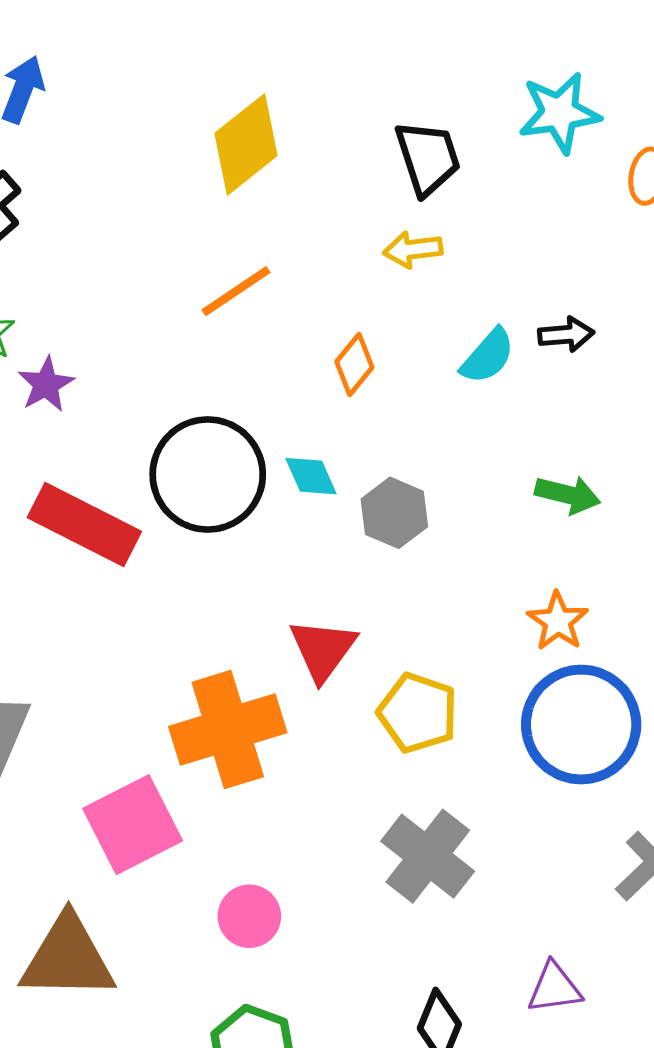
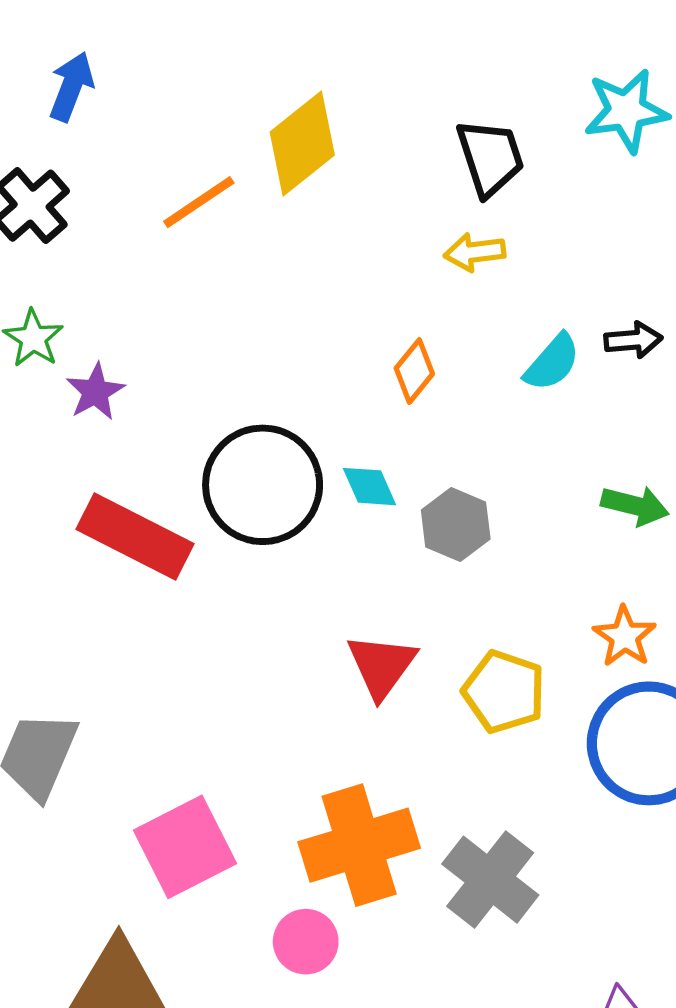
orange line: (236, 291) -> (199, 202), moved
yellow pentagon: (418, 713) -> (504, 692), moved
orange cross: (228, 730) -> (359, 845), moved

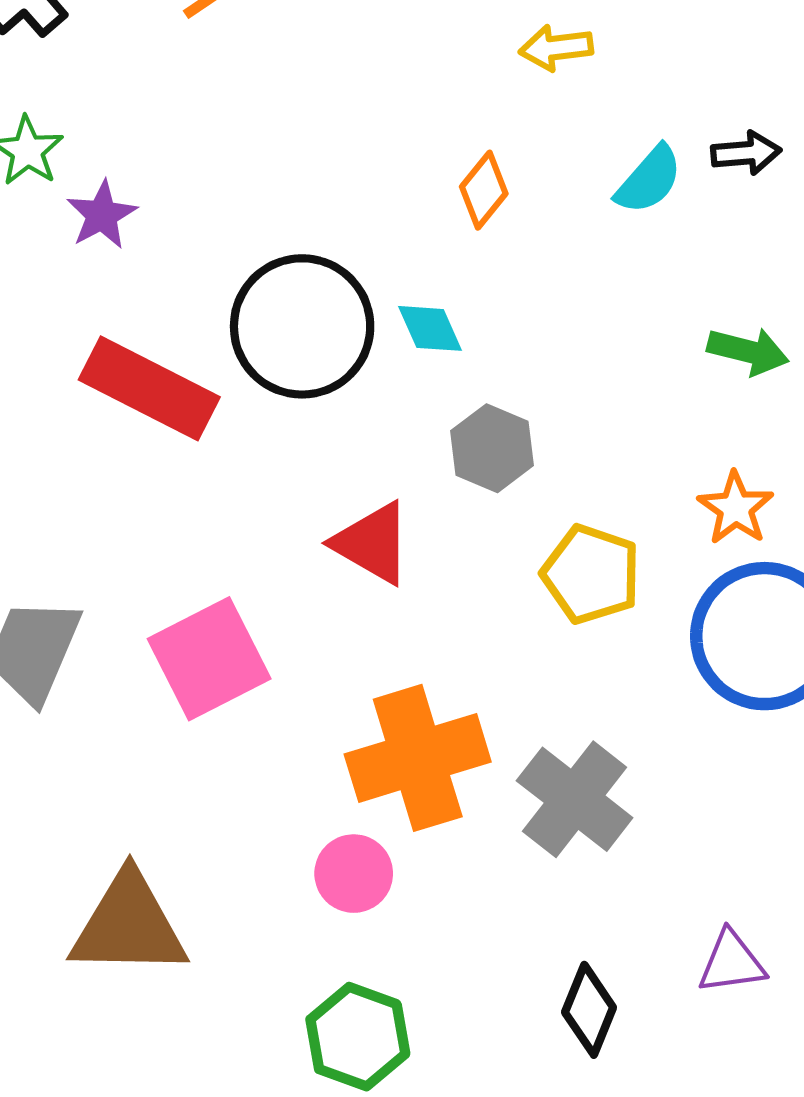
gray hexagon: (456, 524) -> (492, 448), moved
red triangle: (382, 666) -> (372, 543), moved, turned -36
pink square: (185, 847) -> (209, 659), moved

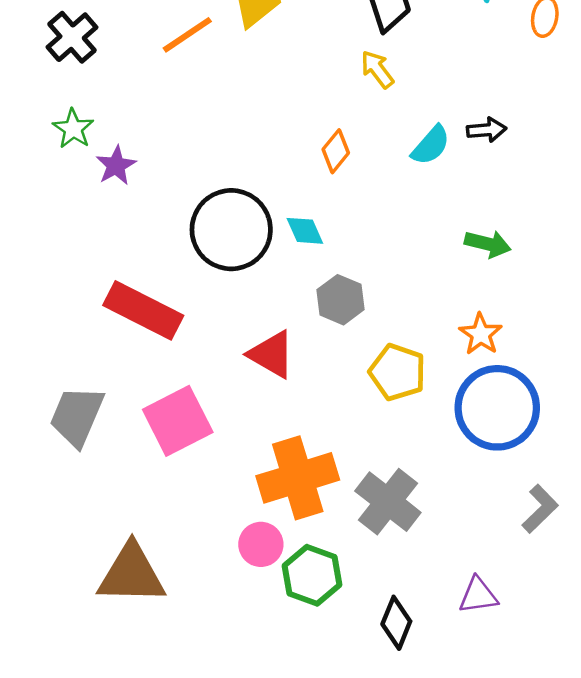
yellow arrow: (556, 48) -> (377, 69), turned 60
red rectangle: (149, 388) -> (143, 310), moved
green hexagon: (358, 1037) -> (312, 575), moved

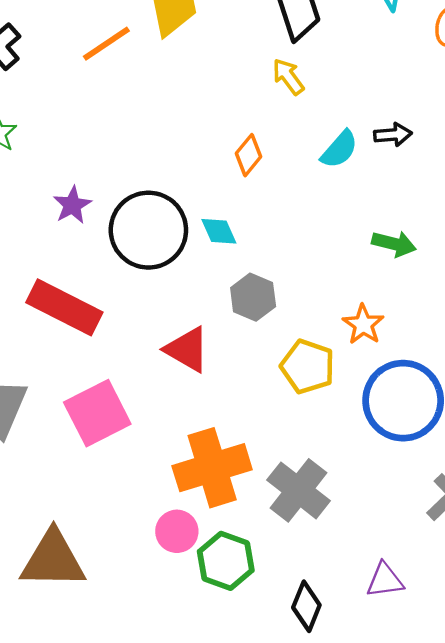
purple star: (116, 165) -> (72, 205), moved
orange star: (481, 334) -> (363, 324), moved

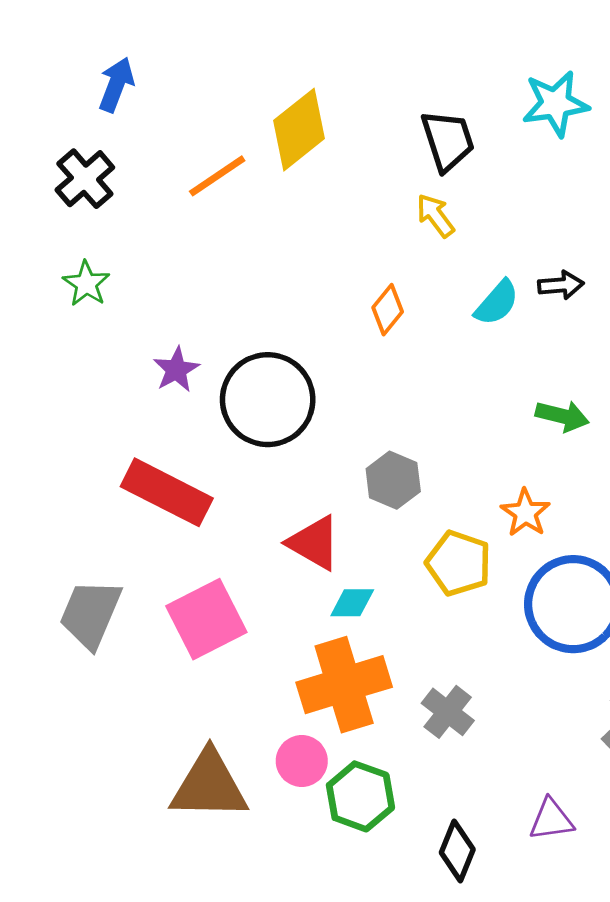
cyan diamond: (219, 231) -> (352, 603), moved, turned -66
gray cross: (298, 490) -> (448, 712), size x0.7
brown triangle: (53, 560) -> (209, 786), moved

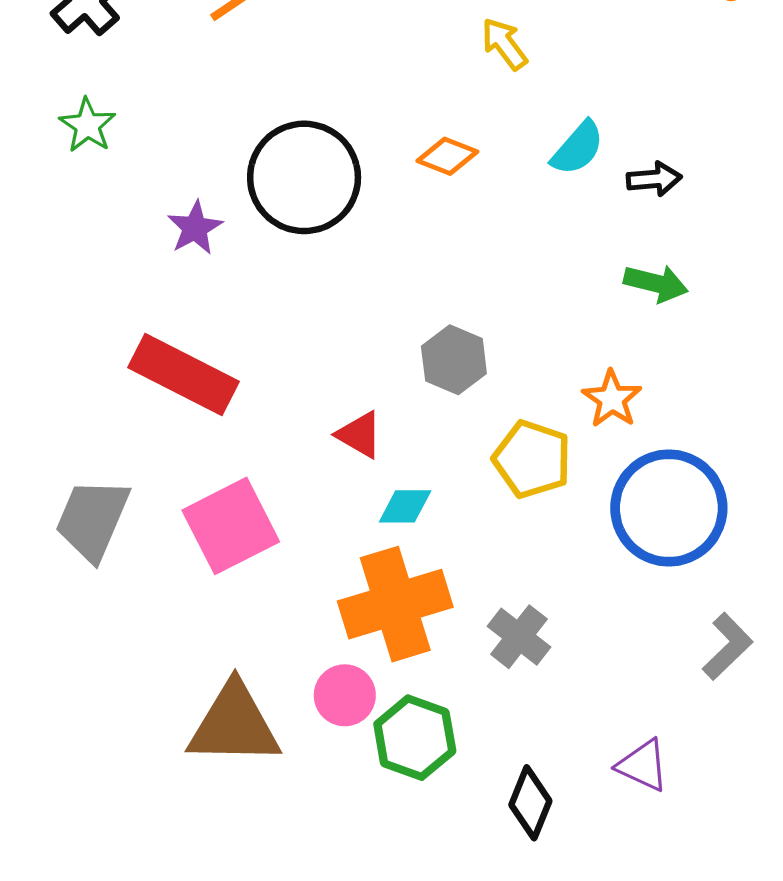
black arrow: (561, 285) -> (654, 179), moved
orange diamond: (388, 310) -> (447, 156), turned 72
black circle: (268, 400) -> (304, 177), moved
red triangle: (314, 543) -> (359, 435), size x0.7
purple triangle: (551, 820) -> (643, 765), turned 33

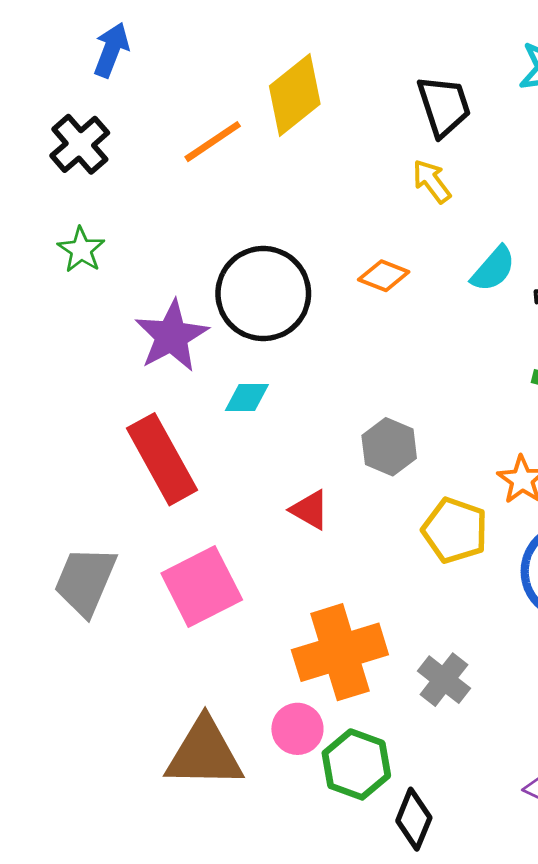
purple star: (195, 228) -> (172, 336), size x1.6
red rectangle: (184, 374) -> (162, 459), turned 34
cyan diamond: (405, 506) -> (247, 398), moved
black diamond: (530, 803) -> (414, 819), moved

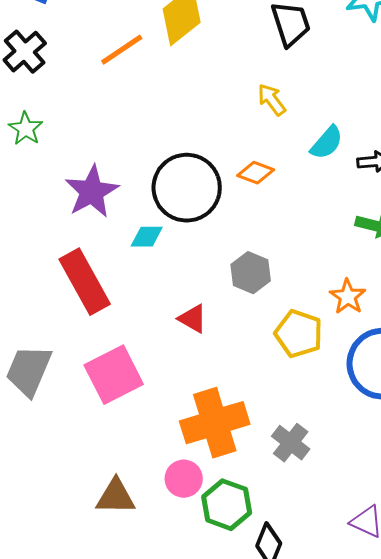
yellow arrow: (432, 181) -> (272, 100), moved
orange diamond: (384, 276) -> (256, 173), moved
black circle: (263, 294) -> (187, 188), moved
brown triangle: (204, 753) -> (116, 497), size x0.7

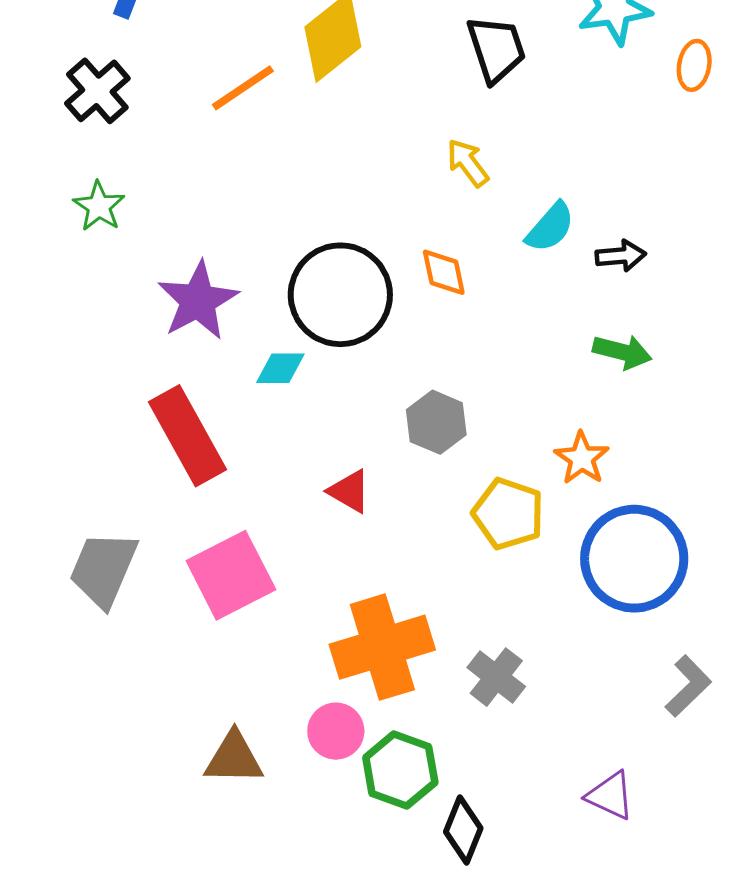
orange diamond: (256, 173) -> (444, 272), turned 57

